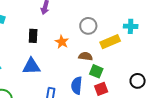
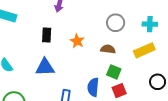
gray circle: (88, 26) -> (116, 23), moved
yellow rectangle: (110, 42) -> (144, 50), moved
brown semicircle: (86, 56) -> (108, 49), moved

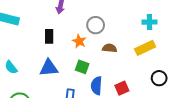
gray circle: (116, 23) -> (96, 25), moved
green square: (114, 72) -> (82, 67), moved

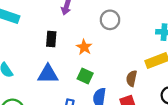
gray circle: (96, 25) -> (110, 20), moved
brown semicircle: (110, 48) -> (132, 78), moved, turned -88

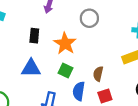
orange star: (84, 47) -> (65, 43), size x1.5
brown semicircle: (132, 78) -> (98, 74), moved

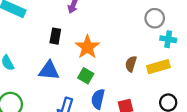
gray circle: (89, 18) -> (155, 18), moved
brown semicircle: (98, 74) -> (131, 64), moved

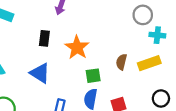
blue triangle: (49, 71) -> (40, 73), turned 30
green square: (86, 76) -> (93, 76), moved, turned -35

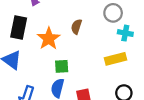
black rectangle: (44, 38) -> (19, 27), size x1.5
brown semicircle: (121, 62) -> (76, 27), moved

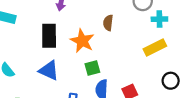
green square: (62, 66) -> (92, 68), moved

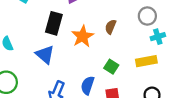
cyan cross: (159, 19) -> (158, 37), turned -32
green square: (92, 68) -> (111, 67), moved, turned 32

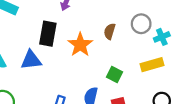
gray circle: (147, 16) -> (141, 24), moved
blue triangle: (45, 55) -> (31, 60), moved, turned -42

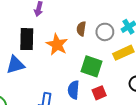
gray circle: (141, 24) -> (105, 32), moved
green square: (115, 74) -> (91, 66), size x1.5

